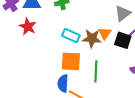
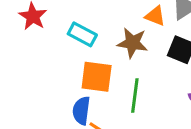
orange triangle: (105, 33) -> (155, 16), moved, turned -48
cyan rectangle: (71, 35) -> (82, 34), moved

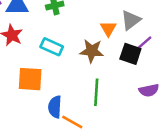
orange triangle: (155, 16) -> (108, 29), turned 42
orange square: (97, 77) -> (30, 79), moved

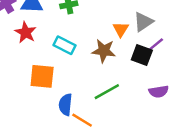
green line: (96, 92) -> (107, 92), turned 55

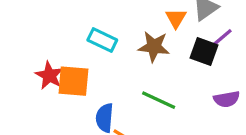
red star: (26, 32) -> (49, 75), moved
green line: (107, 92) -> (159, 100), turned 55

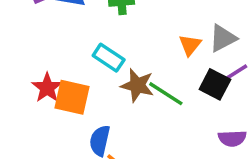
brown star: (154, 47) -> (137, 85), moved
green line: (159, 100) -> (166, 94), moved

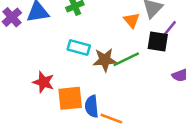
green line: (166, 94) -> (126, 59), turned -40
orange square: (72, 97) -> (70, 98), moved

